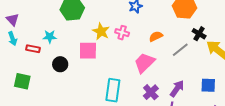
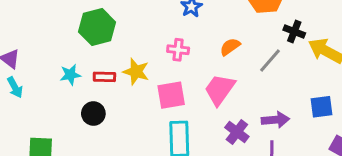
yellow star: (101, 31) -> (136, 72), moved
red rectangle: (33, 49) -> (104, 77), moved
pink square: (88, 51) -> (171, 95), moved
purple arrow: (177, 89) -> (275, 120), turned 60

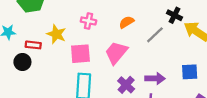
red rectangle: (104, 77) -> (33, 45), moved

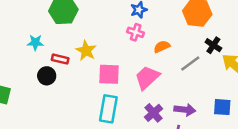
pink cross: (88, 21) -> (136, 32), moved

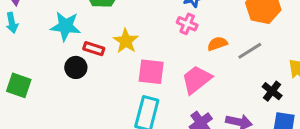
cyan star: (35, 42) -> (65, 26), size x1.5
black cross: (213, 45) -> (272, 91), moved
gray line: (190, 63) -> (250, 51), moved

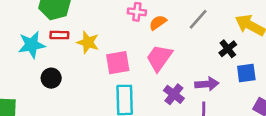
orange semicircle: (217, 44) -> (158, 23), moved
red rectangle: (94, 49) -> (59, 35), moved
black cross: (272, 91) -> (228, 49), turned 30

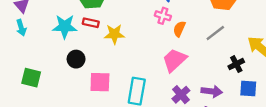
orange semicircle: (158, 23) -> (179, 29), turned -42
yellow star: (88, 42) -> (114, 34), turned -30
pink square: (118, 63) -> (100, 82), moved

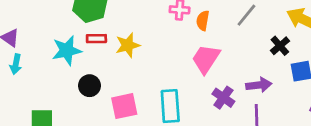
cyan arrow: (21, 28) -> (16, 64), turned 42

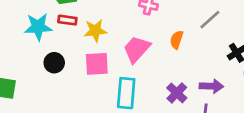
orange semicircle: (203, 21) -> (177, 40), moved
pink trapezoid: (206, 59) -> (137, 49), moved
pink square: (124, 106) -> (97, 64), moved

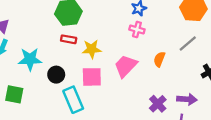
cyan star: (38, 27) -> (30, 59), moved
cyan rectangle: (126, 93) -> (73, 100), moved, turned -30

